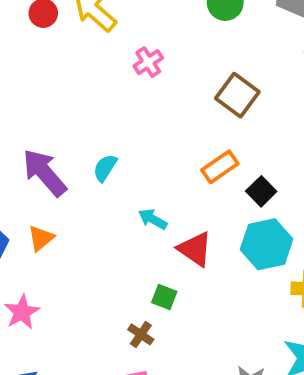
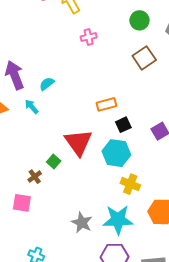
brown square: (237, 95) -> (144, 58), moved
cyan arrow: (153, 219) -> (32, 107), moved
red triangle: (195, 249) -> (78, 142), size x1.4

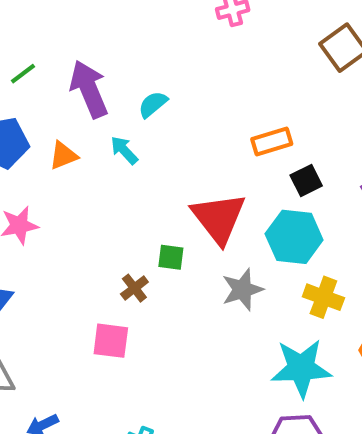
green square: (54, 162) -> (171, 257), turned -32
gray star: (82, 223) -> (242, 290), moved, turned 30

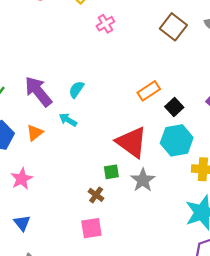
gray star: (242, 290) -> (143, 180), moved

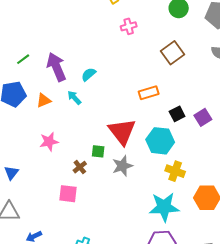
brown square: (173, 27) -> (172, 53), moved
black square: (174, 107) -> (177, 114), moved
pink star: (22, 179) -> (49, 142), moved

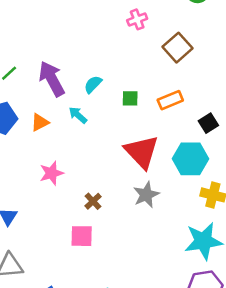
brown square: (172, 53) -> (178, 48), moved
green square: (98, 151) -> (130, 98), moved

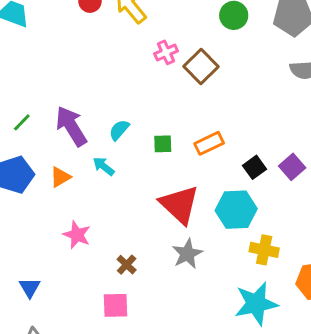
brown square: (178, 48) -> (201, 67), moved
pink star: (51, 173) -> (77, 235), turned -30

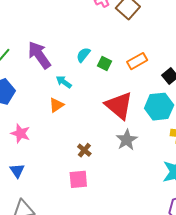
cyan semicircle: (119, 130) -> (83, 55), moved
green square: (163, 144) -> (104, 64), turned 32
orange triangle: (60, 177) -> (56, 105), moved
pink star: (77, 235) -> (20, 133), moved

